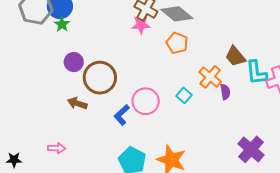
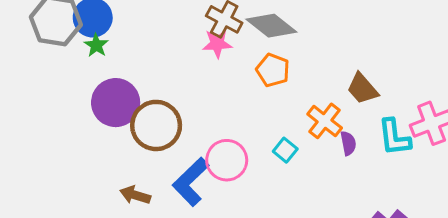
purple circle: (74, 62) -> (116, 103), size x1.6
cyan L-shape: (256, 73) -> (394, 137), moved
brown arrow: (77, 103) -> (135, 195), moved
blue L-shape: (122, 115) -> (191, 182), size x1.5

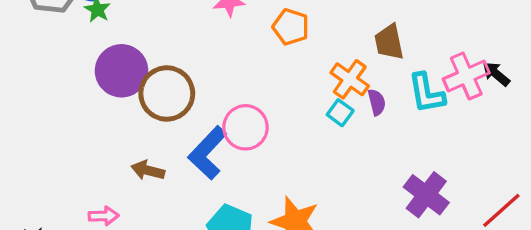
brown trapezoid: (362, 89) -> (389, 42), turned 32
cyan square: (285, 150) -> (340, 113), moved

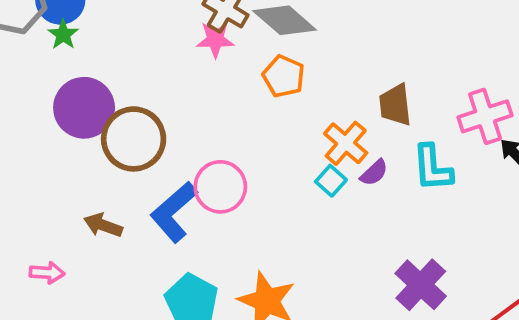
pink cross: (466, 76) -> (485, 116), moved
purple semicircle: (377, 102) -> (374, 173), turned 55

